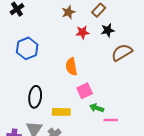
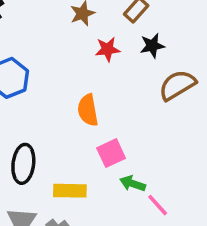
pink line: (111, 120) -> (158, 205), turned 48

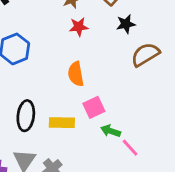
red star: (107, 49) -> (79, 27), moved
yellow rectangle: (70, 191) -> (62, 123), moved

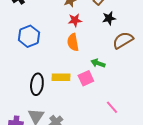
orange semicircle: (76, 74) -> (73, 42), moved
yellow rectangle: (62, 123) -> (61, 77), moved
green arrow: (111, 131) -> (98, 63), moved

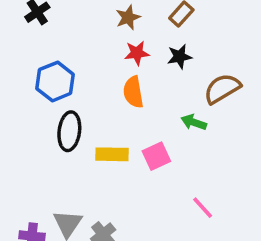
black star: (109, 18) -> (180, 57), moved
green arrow: (98, 63) -> (194, 122), moved
black ellipse: (37, 84) -> (69, 131), moved

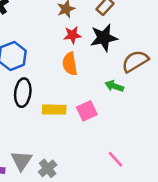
black star: (180, 57) -> (104, 38), size x1.5
pink line: (203, 208) -> (116, 159), moved

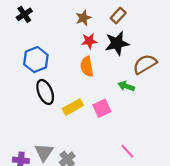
black ellipse: (23, 93) -> (45, 92), turned -30
yellow rectangle: (54, 110) -> (73, 107), turned -30

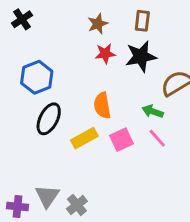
brown rectangle: (118, 16) -> (142, 21), turned -35
orange semicircle: (87, 67) -> (102, 105), moved
black ellipse: (45, 92) -> (49, 119), turned 50
pink line: (127, 151) -> (157, 138), moved

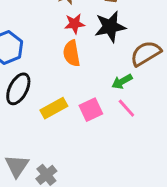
orange semicircle: (102, 105) -> (72, 53), moved
green arrow: (153, 111) -> (122, 81), turned -48

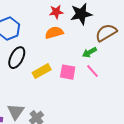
orange semicircle: (72, 53) -> (54, 33), turned 84
pink square: (91, 110) -> (68, 72), turned 35

